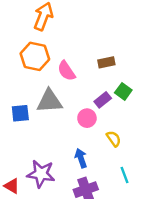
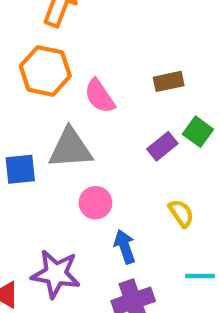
pink circle: (87, 118) -> (95, 203), moved
cyan line: (125, 175) -> (200, 276), turned -70

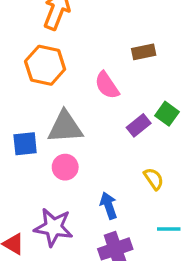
brown rectangle: (169, 81) -> (144, 52), moved
pink semicircle: (100, 96) -> (107, 85), moved
pink circle: (95, 203) -> (65, 167), moved

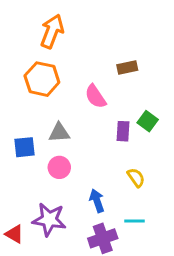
purple rectangle: (139, 125) -> (123, 131), turned -48
gray triangle: (65, 127) -> (59, 133), size x0.7
cyan line: (169, 229) -> (135, 221), moved

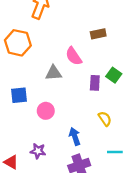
orange hexagon: (42, 79) -> (18, 43), moved
gray triangle: (59, 133) -> (54, 73), moved
purple star: (49, 220) -> (38, 151), size x0.6
cyan line: (135, 221) -> (115, 152), moved

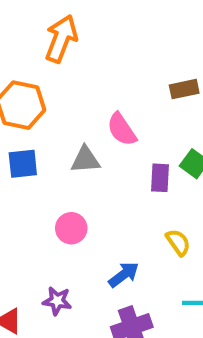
brown rectangle: (98, 34) -> (184, 89), moved
blue square: (19, 95) -> (23, 164), moved
blue arrow: (75, 136) -> (124, 275), turned 72

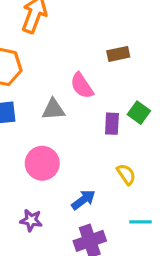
brown rectangle: (184, 89) -> (118, 54), moved
pink circle: (71, 228) -> (42, 163), size x1.4

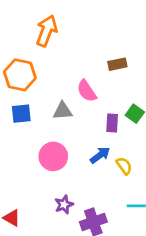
blue arrow: (83, 200) -> (100, 155), moved
purple star: (31, 220) -> (64, 205), moved, turned -30

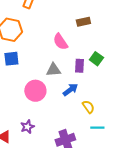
gray triangle: (63, 111) -> (53, 70), moved
yellow semicircle: (124, 166) -> (88, 107), moved
purple star: (64, 205) -> (27, 127), moved

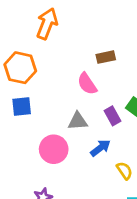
brown rectangle: (83, 22) -> (106, 57), moved
purple rectangle: (79, 66) -> (112, 116), turned -32

